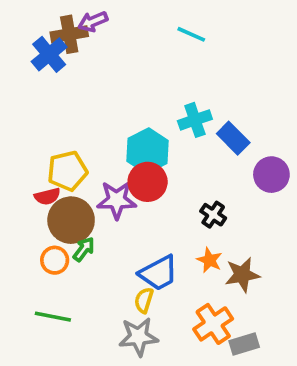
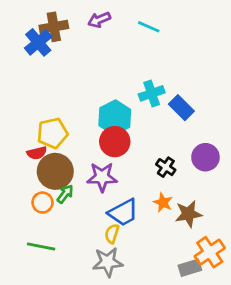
purple arrow: (93, 22) -> (99, 20), moved
purple circle: (271, 175) -> (205, 157), moved
purple star: (117, 200) -> (102, 177), moved
orange cross: (213, 324) -> (210, 252), moved

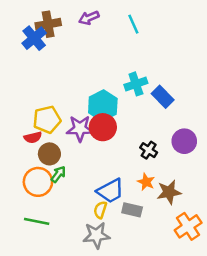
cyan line: (149, 27) -> (133, 24), turned 42
brown circle: (55, 171) -> (49, 154), size x0.7
purple star: (102, 177) -> (80, 128), moved
orange circle: (42, 203) -> (38, 182), size x1.5
gray rectangle: (190, 268) -> (132, 210), moved, turned 30

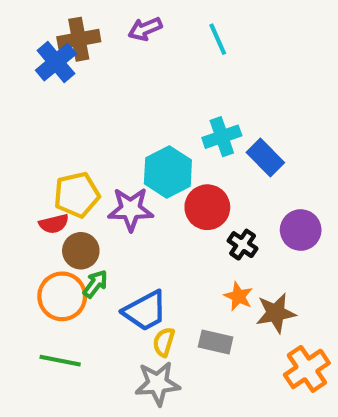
red circle: (103, 127) -> (207, 207), moved
blue trapezoid: (110, 191) -> (145, 311), moved

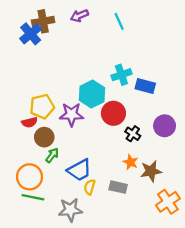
blue rectangle: (265, 157) -> (145, 86), turned -30
orange circle: (62, 296) -> (29, 177), moved
gray star: (158, 383) -> (70, 210), moved

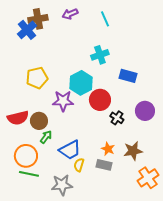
cyan cross: (121, 75) -> (100, 55), moved
yellow pentagon: (42, 106) -> (37, 78), moved
red semicircle: (29, 122) -> (18, 118), moved, size x1.5
orange star: (130, 162) -> (108, 149), moved

